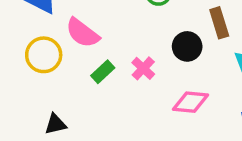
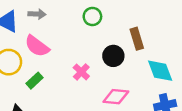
green rectangle: (103, 72) -> (35, 81), moved

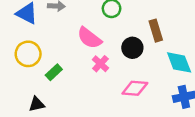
pink semicircle: (37, 46) -> (89, 38), moved

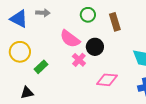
brown rectangle: (156, 31) -> (115, 22), moved
black circle: (132, 48) -> (95, 47), moved

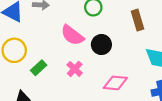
brown rectangle: (115, 22) -> (137, 20), moved
pink cross: (79, 60) -> (75, 69), moved

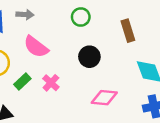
pink semicircle: (72, 35) -> (36, 47), moved
pink cross: (75, 69) -> (51, 83), moved

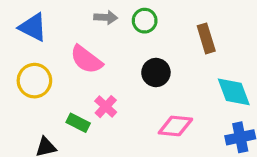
gray arrow: (25, 14) -> (106, 17), moved
green rectangle: (22, 82) -> (78, 123), moved, turned 70

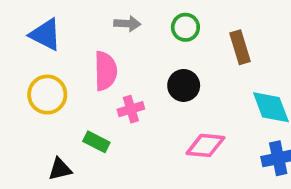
green circle: (145, 21) -> (185, 27), moved
pink semicircle: (86, 60) -> (105, 71), turned -128
pink cross: (106, 107) -> (131, 109), moved, turned 30

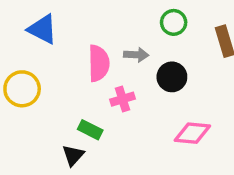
gray arrow: (127, 24) -> (136, 55), moved
yellow circle: (47, 95) -> (22, 89), moved
black triangle: (60, 169) -> (73, 155), moved, turned -35

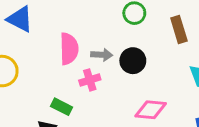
gray arrow: (136, 55) -> (102, 55), moved

